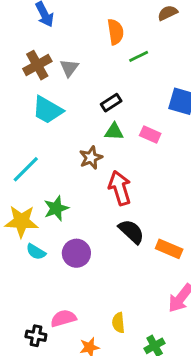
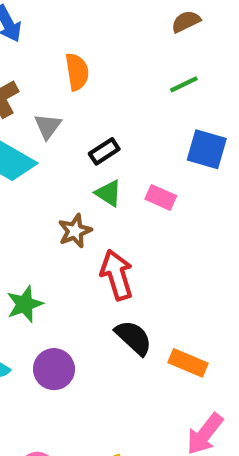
orange semicircle: (115, 32) -> (77, 72), moved
green line: (139, 56) -> (184, 84), moved
gray triangle: (69, 68) -> (48, 126), moved
green triangle: (114, 132) -> (108, 193), turned 30

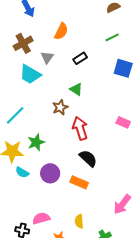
orange semicircle: (77, 72) -> (61, 31), turned 36
black rectangle: (104, 151) -> (80, 58), moved
pink rectangle: (161, 197) -> (123, 122), moved
orange rectangle: (188, 363) -> (79, 182), moved

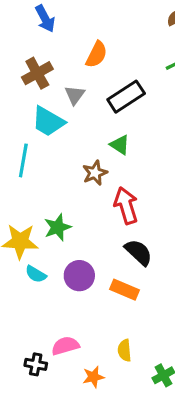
black rectangle: (80, 58) -> (126, 97), size x1.6
cyan line: (15, 115) -> (23, 160), moved, turned -35

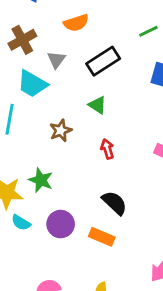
orange semicircle: (96, 55) -> (76, 23), turned 45
brown star: (95, 173) -> (61, 131), moved
red arrow: (126, 206) -> (107, 149), moved, size x0.6
green star: (58, 227) -> (41, 180), turned -30

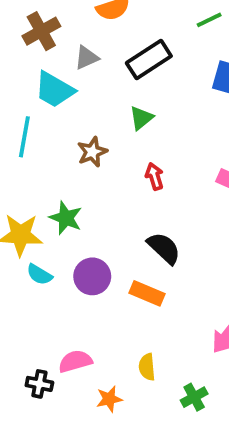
gray triangle: (56, 60) -> (87, 58), turned 30
green triangle: (97, 105) -> (141, 118), turned 48

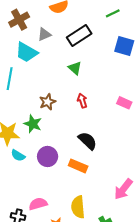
green triangle: (141, 118) -> (75, 68), turned -40
brown star: (92, 152) -> (48, 102), moved
yellow semicircle: (147, 367) -> (78, 207), size x1.5

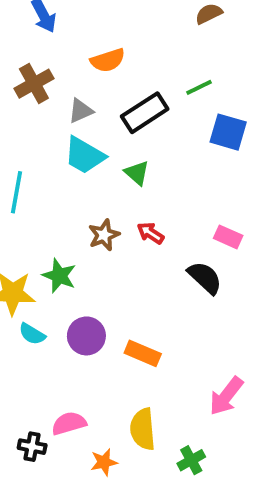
green line: (113, 13) -> (199, 87), moved
cyan trapezoid: (26, 52) -> (84, 155), moved
red arrow: (82, 101) -> (150, 233), turned -40
brown star: (48, 102) -> (104, 235), moved
black semicircle: (88, 141) -> (205, 278), moved

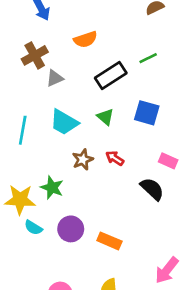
gray triangle: (81, 111) -> (55, 78), moved
blue square: (228, 132) -> (147, 113), moved
cyan trapezoid: (84, 155) -> (64, 122), moved

